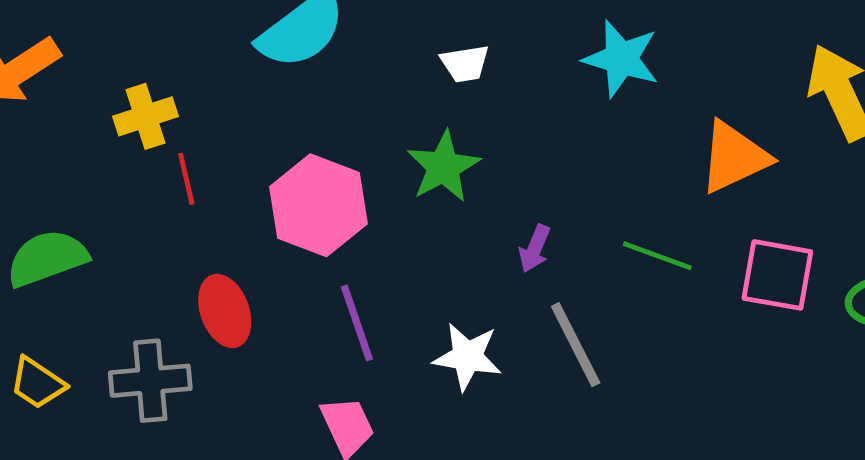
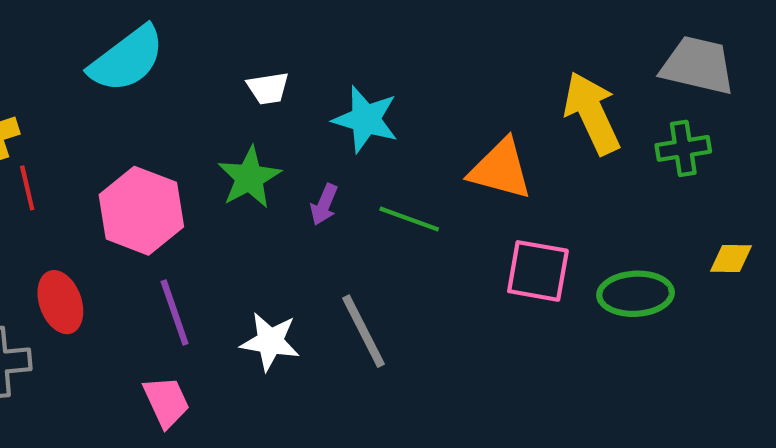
cyan star: (621, 59) -> (366, 119), moved
orange triangle: (734, 157) -> (501, 169), turned 40
purple arrow: (535, 249) -> (324, 204), moved
green line: (657, 256) -> (409, 219), moved

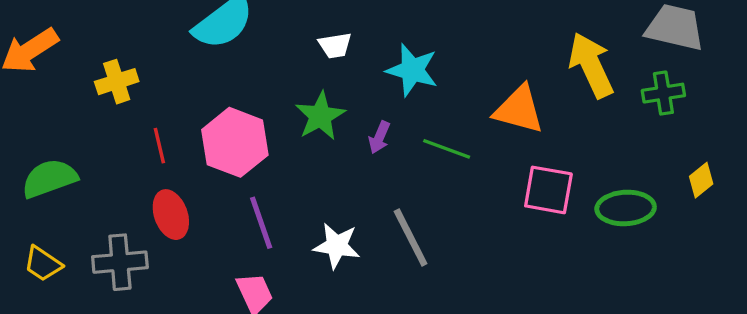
red line: (27, 188) -> (159, 146), moved
yellow diamond: (731, 258) -> (701, 180), turned -40

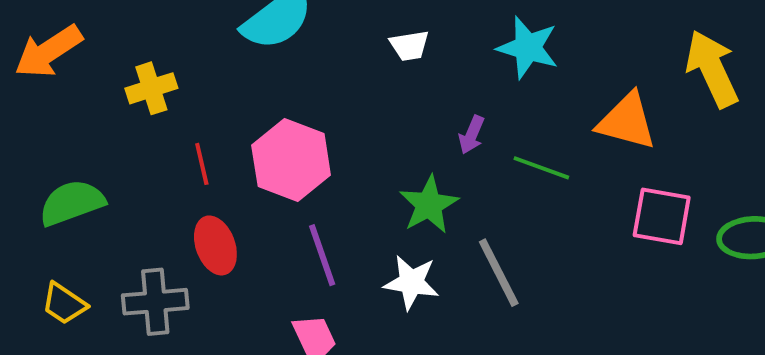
cyan star: (412, 70) -> (528, 48), moved
green star: (320, 116) -> (429, 205), moved
purple arrow: (379, 137) -> (472, 135), moved

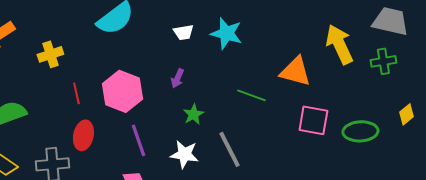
cyan star: (528, 48) -> (226, 33), moved
purple arrow: (472, 135) -> (177, 78), moved
green star: (429, 205) -> (193, 114), size x0.7
red ellipse: (215, 245) -> (83, 135), turned 32

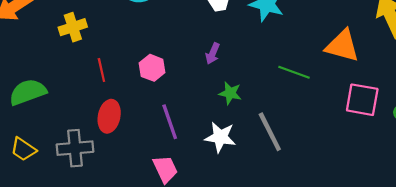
pink hexagon: (122, 91) -> (152, 68), size x0.6
green star: (193, 114) -> (230, 93), turned -30

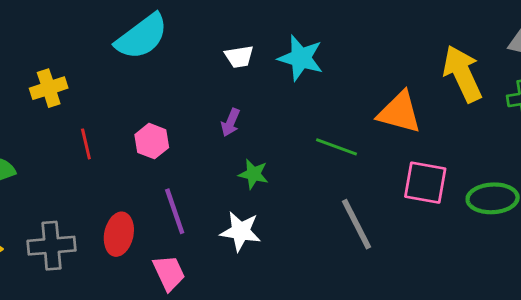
red ellipse: (109, 116) -> (119, 234), moved
gray line: (270, 132) -> (357, 224), moved

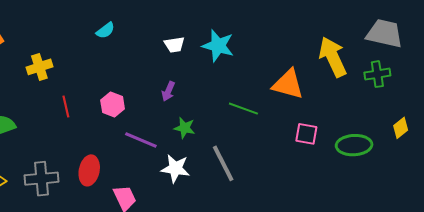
cyan semicircle: (142, 37) -> (105, 30), size x0.5
pink square: (425, 183) -> (306, 134), size x0.7
purple line: (175, 211) -> (141, 140), moved, turned -48
gray line: (357, 224) -> (223, 163), moved

